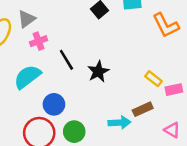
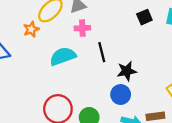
blue circle: (54, 104) -> (121, 95), moved

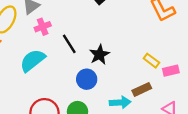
blue circle: (121, 95) -> (87, 79), moved

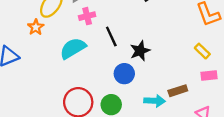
yellow rectangle: (151, 61) -> (202, 51), moved

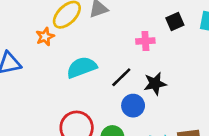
pink cross: (87, 16) -> (145, 41), moved
black line: (111, 36) -> (121, 77), moved, turned 60

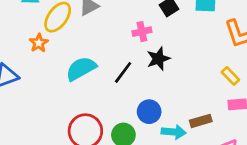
black star: (155, 84) -> (158, 59), moved
blue circle: (133, 106) -> (149, 112), moved

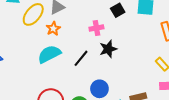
orange star: (39, 43) -> (53, 29), moved

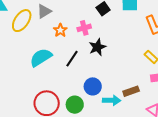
orange star: (53, 29) -> (60, 30), moved

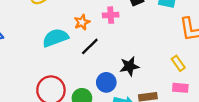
orange star: (60, 30) -> (82, 22), moved
black star: (97, 47) -> (129, 66), moved

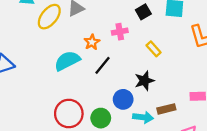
yellow rectangle: (178, 63) -> (154, 49), moved

